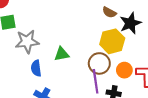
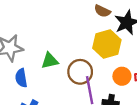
brown circle: (99, 63) -> (80, 72), moved

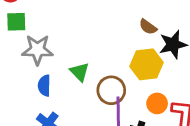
green triangle: (50, 61) -> (80, 72), turned 48

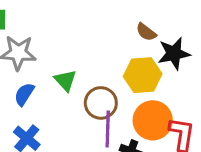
blue semicircle: (44, 86) -> (24, 94), turned 30
orange circle: (157, 103) -> (153, 120), size x1.6

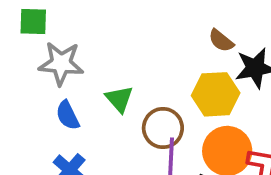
blue semicircle: (24, 94) -> (68, 115), turned -60

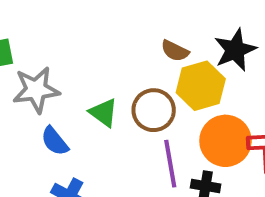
brown semicircle: (221, 41) -> (175, 51), moved
brown circle: (163, 128) -> (154, 110), moved

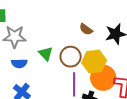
yellow hexagon: (201, 86) -> (94, 62), moved
blue semicircle: (55, 141) -> (19, 63), turned -63

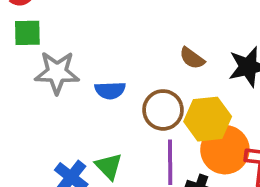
green triangle: (46, 54) -> (109, 166), moved
blue semicircle: (19, 63) -> (110, 90), moved

